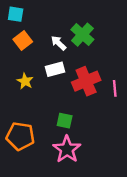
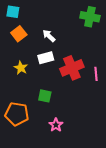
green cross: (82, 35) -> (90, 17), moved, turned -30
green square: (65, 121) -> (45, 96), moved
pink star: (67, 149) -> (56, 125), size x0.6

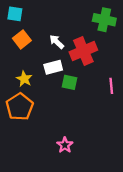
red cross: (72, 68) -> (83, 51), moved
green square: (45, 96) -> (69, 82), moved
orange pentagon: (17, 114) -> (20, 107), moved, turned 30

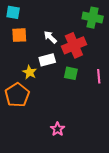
orange square: (22, 39) -> (19, 35), turned 35
yellow star: (24, 79) -> (30, 72), moved
green square: (69, 82) -> (71, 73), moved

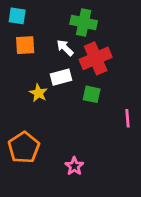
green cross: (93, 18) -> (84, 23), moved
pink line: (99, 76) -> (127, 118), moved
orange pentagon: (17, 95) -> (24, 148), moved

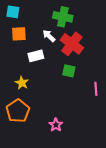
red cross: (96, 58) -> (72, 44), turned -30
white rectangle: (61, 77) -> (36, 56), moved
yellow star: (38, 93) -> (22, 83), moved

